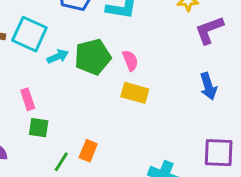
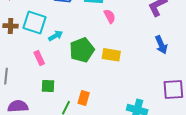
green pentagon: (93, 57) -> (82, 50), moved
pink semicircle: (130, 60) -> (110, 16), moved
pink rectangle: (28, 99) -> (39, 58), moved

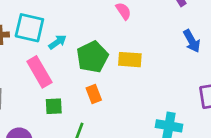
pink rectangle: (39, 58) -> (39, 72), size x1.6
orange rectangle: (84, 98) -> (94, 94), moved, turned -32

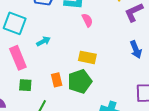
cyan arrow: (58, 42) -> (43, 41), moved
green pentagon: (92, 57) -> (80, 81), moved

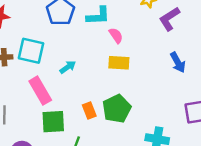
yellow rectangle: (87, 57) -> (119, 63), moved
green square: (25, 85) -> (53, 122), size x1.5

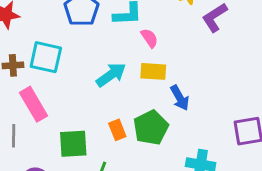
blue arrow: (178, 62) -> (180, 98), moved
cyan arrow: (68, 67) -> (111, 75), moved, size x1.5
pink rectangle: (40, 91) -> (34, 104), moved

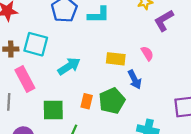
pink semicircle: (149, 38) -> (147, 53), moved
cyan arrow: (111, 75) -> (69, 66), moved
orange rectangle: (117, 130) -> (87, 101), turned 32

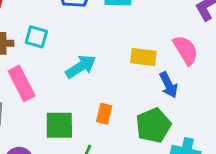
cyan square: (36, 44) -> (36, 37), size x0.7
pink semicircle: (147, 53) -> (186, 50), size x1.5
green pentagon: (112, 101) -> (153, 125), moved

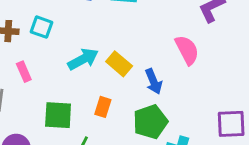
yellow rectangle: (143, 57) -> (119, 64), moved, turned 30
pink rectangle: (22, 83) -> (24, 72), size x0.6
blue arrow: (169, 85) -> (154, 81), moved

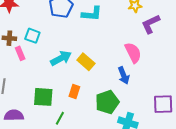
pink rectangle: (24, 72) -> (20, 53), moved
blue arrow: (154, 81) -> (124, 75), moved

